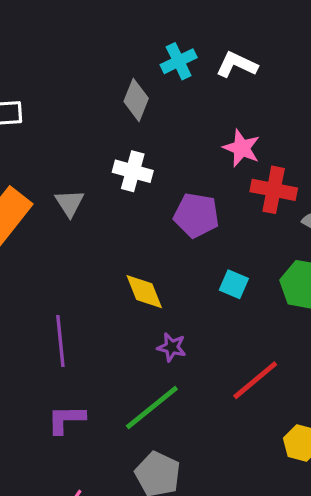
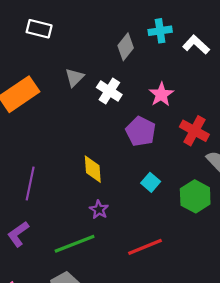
pink star: (242, 148) -> (161, 94), moved
gray triangle: (70, 203) -> (74, 77), moved
purple L-shape: (66, 419) -> (18, 234), turned -52

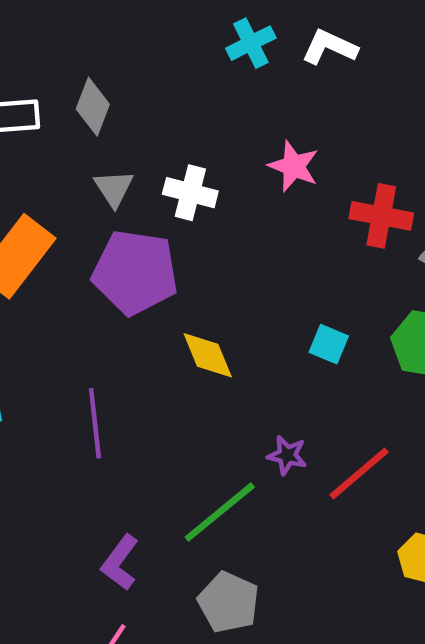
gray diamond: (126, 47) -> (93, 107), moved
purple pentagon: (141, 131) -> (135, 272), moved, size x1.4
purple star: (99, 210) -> (287, 455), moved
purple L-shape: (18, 234) -> (120, 562), moved

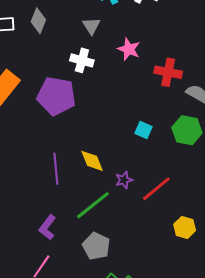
gray triangle: (114, 188) -> (91, 26), moved
yellow diamond: (208, 355) -> (92, 161), moved
purple line: (95, 423) -> (56, 169), moved
purple star: (287, 455) -> (124, 180), turned -30

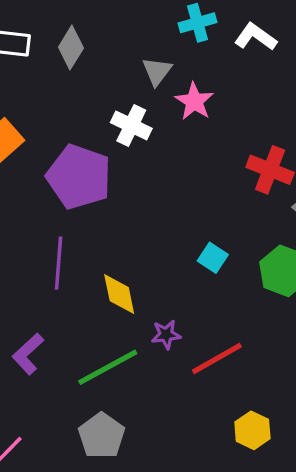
pink star: (129, 49) -> (194, 101), moved
purple line: (56, 169) -> (59, 263), moved
purple L-shape: (47, 227) -> (28, 354), moved

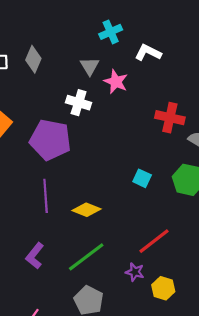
white L-shape: (256, 37) -> (148, 53), moved
yellow diamond: (119, 294) -> (87, 210), turned -48
purple star: (166, 335) -> (135, 272), moved, turned 30
yellow hexagon: (252, 430) -> (163, 288), moved

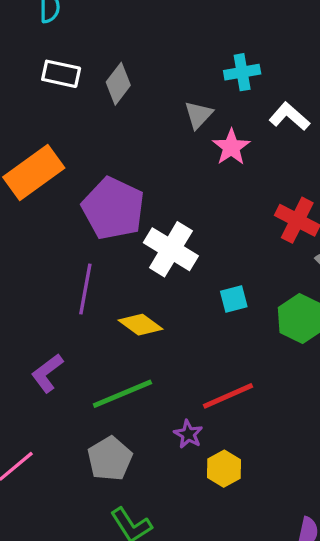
white cross: (79, 103) -> (171, 249), moved, size x1.4
cyan square: (142, 178) -> (234, 299), turned 36

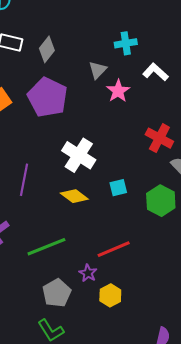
purple pentagon: (113, 208) -> (48, 97), moved
yellow diamond: (141, 325) -> (74, 196), moved
gray pentagon: (110, 459) -> (57, 293), moved

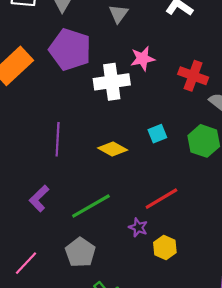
pink star: (118, 91) -> (143, 59), moved, turned 30
white cross: (79, 155) -> (112, 82), moved, turned -32
gray pentagon: (57, 293) -> (80, 252), moved

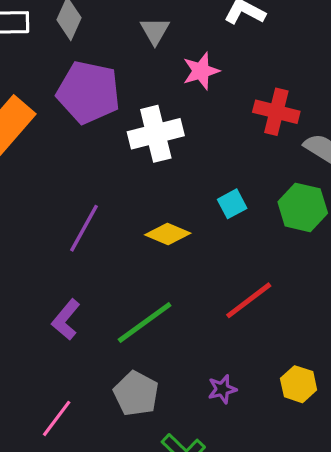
pink star: (143, 59) -> (201, 71), moved
purple line: (58, 139) -> (84, 228), turned 32
purple star: (138, 227) -> (222, 389), moved, turned -30
yellow hexagon: (165, 247) -> (299, 384), moved

